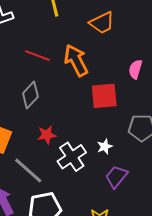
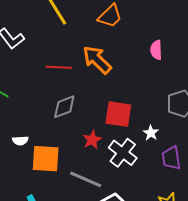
gray diamond: (30, 95) -> (64, 107), turned 44
red square: (104, 96) -> (118, 114), moved, turned 32
purple trapezoid: (116, 177) -> (171, 158), turned -30

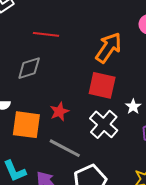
orange arrow: (97, 60) -> (109, 48), moved, turned 76
gray diamond: (64, 107) -> (29, 68), moved
red star: (92, 140) -> (59, 112), moved

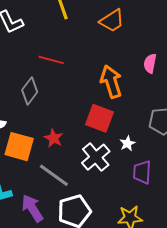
orange arrow: (109, 48) -> (111, 82), turned -60
gray diamond: (29, 68) -> (30, 91), turned -44
red star: (59, 112) -> (54, 138), turned -30

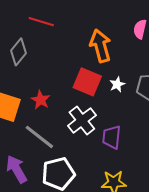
white star: (127, 143) -> (117, 84), moved
purple trapezoid: (142, 172) -> (112, 137), moved

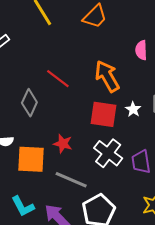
red line: (41, 22) -> (58, 79), moved, turned 35

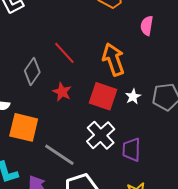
pink semicircle: (141, 50) -> (147, 26), moved
red star: (63, 144) -> (62, 92), moved

